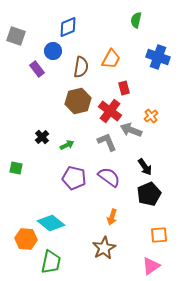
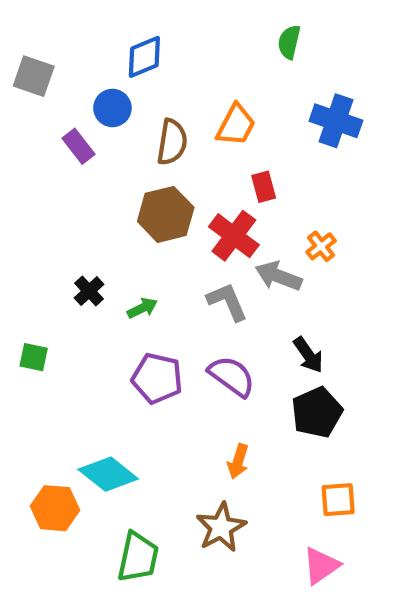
green trapezoid: (51, 262) -> (138, 557), moved

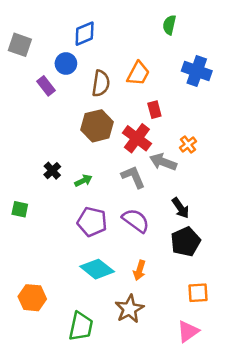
cyan diamond: (108, 474) -> (97, 269), moved

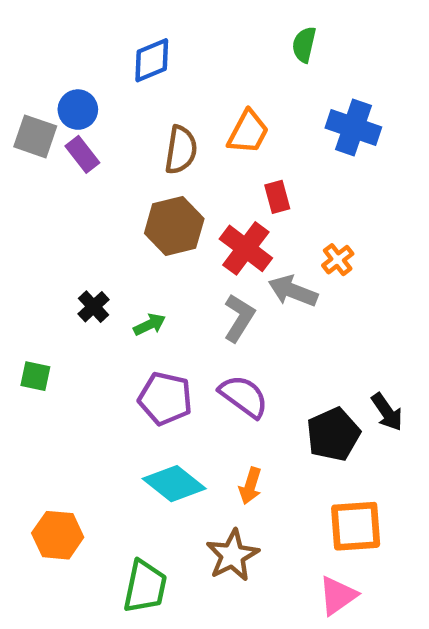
gray square: (20, 45) -> (35, 136), moved
blue circle: (66, 64) -> (78, 110), moved
gray L-shape: (133, 177) -> (239, 318), turned 55
black arrow: (181, 208) -> (387, 412), moved
orange square: (198, 293) -> (356, 526), size x1.4

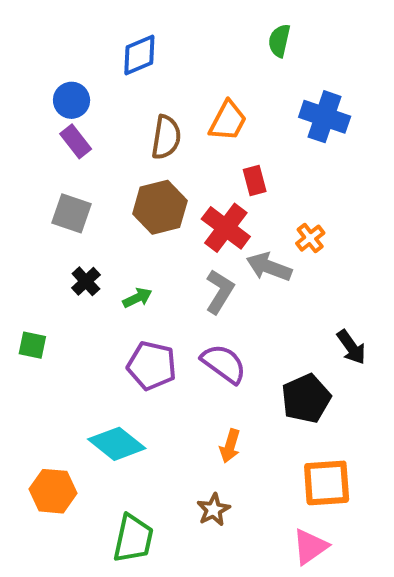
gray square: (35, 136) -> (72, 213), moved
black arrow: (387, 412) -> (351, 347), moved
cyan diamond: (174, 484) -> (117, 444), moved
brown star: (232, 555) -> (213, 510), size x0.7

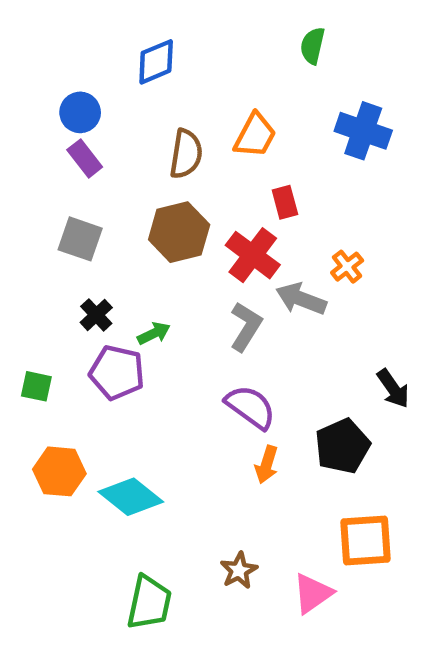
purple pentagon: (152, 366) -> (117, 372), moved
orange arrow: (230, 446) -> (267, 465), moved
orange hexagon: (53, 491) -> (59, 471), moved
pink triangle: (310, 547) -> (313, 593), moved

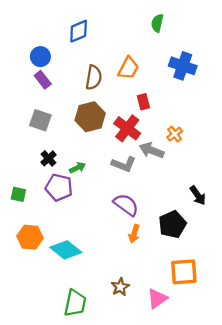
gray L-shape: (246, 326) -> (124, 164), turned 80

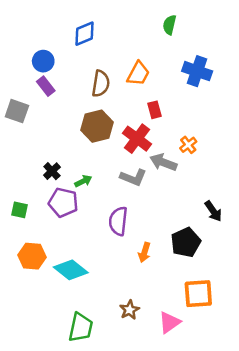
gray square: (40, 120) -> (17, 111), moved
purple semicircle: (126, 205) -> (118, 221), moved, turned -120

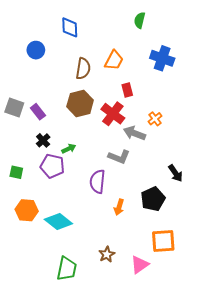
blue diamond: (84, 34) -> (70, 27), turned -70
purple rectangle: (46, 86) -> (38, 112), moved
gray square: (17, 111) -> (14, 108), moved
gray L-shape: (133, 177) -> (119, 157), moved

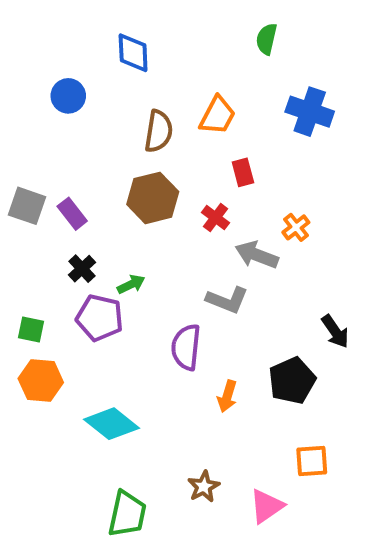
red cross: (113, 114) -> (215, 218), size x0.6
orange hexagon: (27, 210) -> (41, 381), moved
orange square: (163, 241) -> (312, 461), size x0.7

